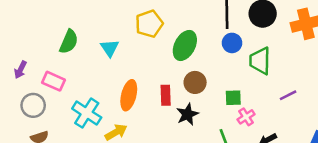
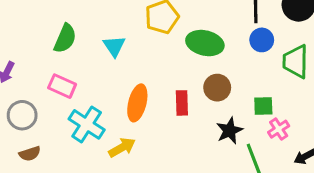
green ellipse: (185, 45) -> (205, 43), turned 76
pink rectangle: (54, 81) -> (62, 86), moved
black star: (187, 114) -> (229, 131), moved

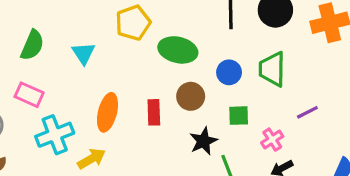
blue circle: (262, 40) -> (229, 72), moved
cyan cross: (87, 124) -> (55, 135), turned 36
pink cross: (279, 129) -> (272, 140), moved

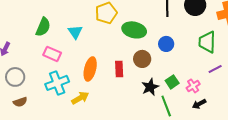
green trapezoid: (272, 69) -> (207, 42), moved
pink rectangle: (29, 95) -> (52, 54), moved
green square: (239, 116) -> (172, 82), moved, turned -32

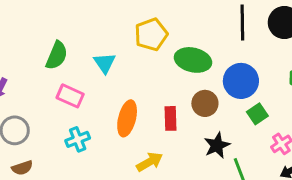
blue circle: (166, 44) -> (241, 81), size x1.5
green square: (172, 82) -> (257, 114), moved
cyan cross: (57, 83) -> (78, 139), size x0.7
yellow arrow: (80, 98) -> (150, 162), moved

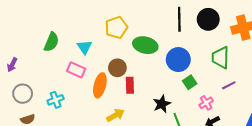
pink rectangle: (70, 96) -> (76, 70), moved
brown circle: (205, 103) -> (117, 68), moved
cyan cross: (78, 139) -> (56, 100), moved

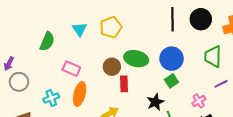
green ellipse: (145, 45) -> (136, 59), moved
cyan triangle: (84, 47) -> (80, 29), moved
green square: (190, 82) -> (172, 81), moved
orange ellipse: (100, 85) -> (80, 94), moved
gray circle: (23, 94) -> (19, 82), moved

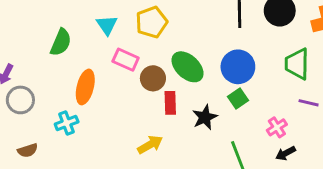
green ellipse: (136, 59) -> (188, 67), turned 30
pink rectangle: (71, 69) -> (126, 60), moved
purple line: (221, 84) -> (309, 103), turned 40
orange ellipse: (80, 94) -> (85, 87), moved
black star: (155, 102) -> (205, 117), moved

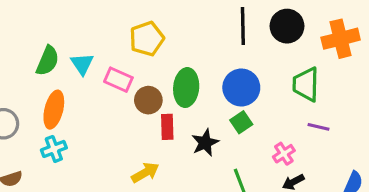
cyan triangle: (107, 25) -> (82, 64), moved
green ellipse: (188, 67) -> (186, 88), turned 52
orange ellipse: (85, 87) -> (54, 110), moved

